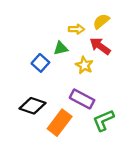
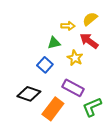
blue square: (40, 63) -> (45, 65), moved

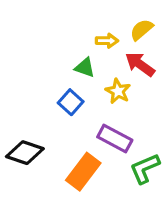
green triangle: (54, 43) -> (85, 67), turned 32
black diamond: (29, 94) -> (25, 153), moved

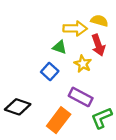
yellow semicircle: (142, 30) -> (99, 21), turned 56
yellow arrow: (107, 41) -> (75, 28), size x1.5
red arrow: (140, 64) -> (98, 45), turned -145

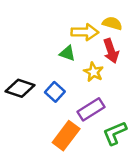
blue square: (50, 72) -> (55, 92), moved
purple rectangle: (81, 97) -> (91, 109), turned -60
black diamond: (18, 107) -> (20, 88), moved

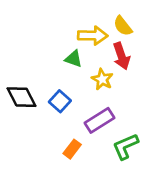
yellow semicircle: (112, 23) -> (123, 26), turned -144
black diamond: (20, 88) -> (22, 97), turned 44
orange rectangle: (66, 136) -> (72, 149), size x0.6

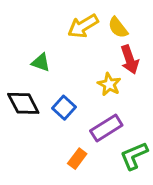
yellow semicircle: (123, 26) -> (118, 28), moved
yellow arrow: (93, 36) -> (83, 26), moved, turned 148
green triangle: (74, 59) -> (41, 62), moved

